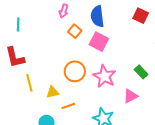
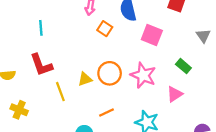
pink square: (99, 42) -> (152, 35), moved
yellow triangle: (53, 92) -> (85, 79), moved

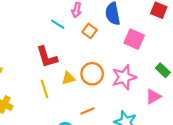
cyan line: (41, 28) -> (58, 24), moved, turned -56
red L-shape: (41, 65) -> (47, 57), moved
pink star: (143, 75) -> (124, 77), turned 30

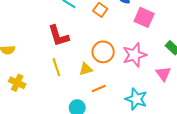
yellow triangle: (68, 78) -> (86, 69), moved
pink triangle: (153, 97) -> (163, 74), turned -35

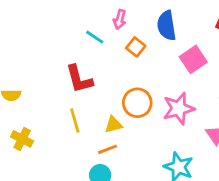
pink square: (144, 17) -> (193, 59), turned 30
orange line: (99, 88) -> (108, 149), moved

